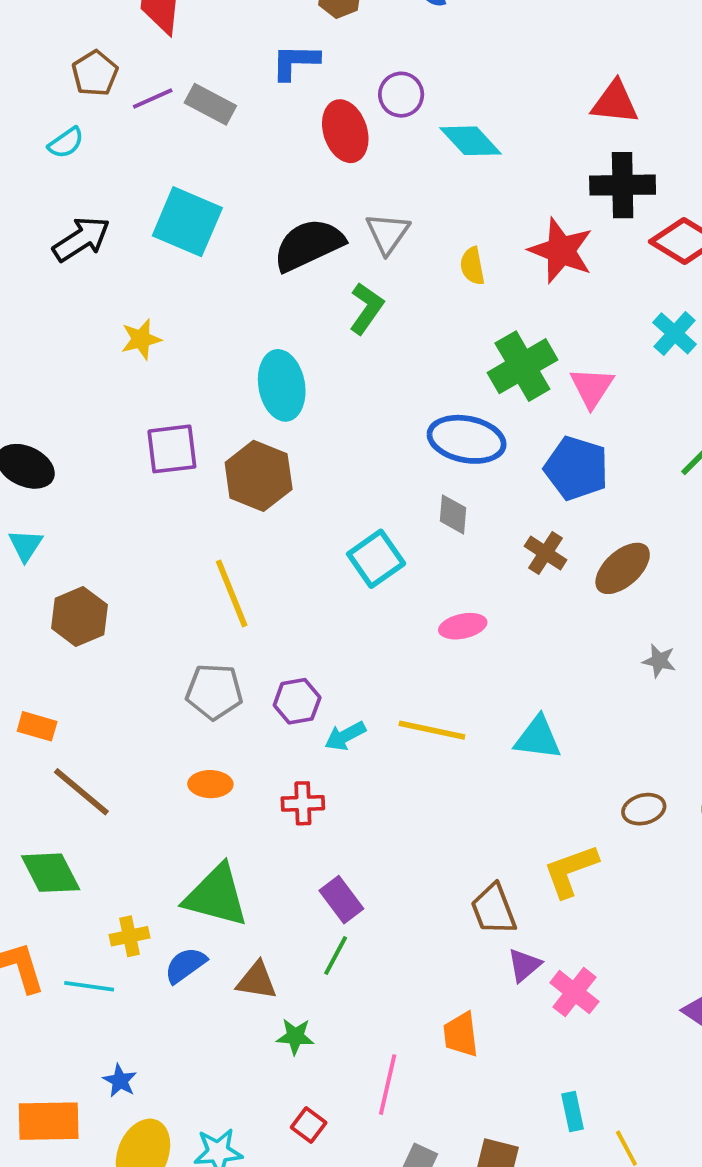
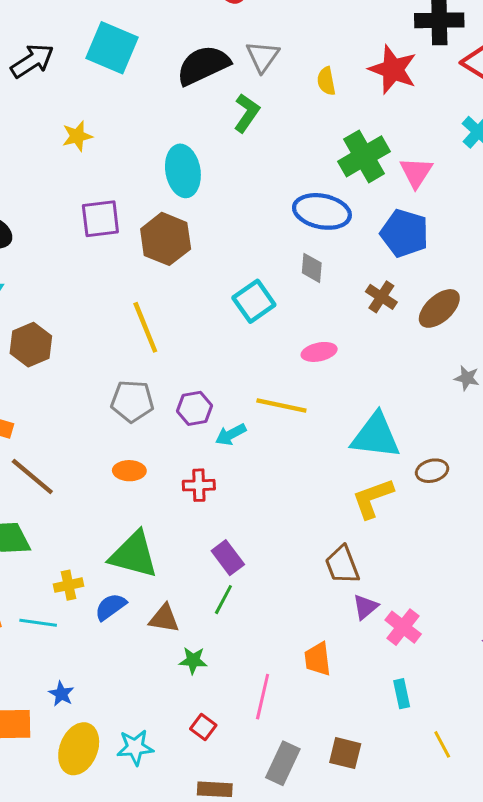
yellow line: (432, 730) -> (281, 406), moved
cyan triangle: (538, 738) -> (376, 436), size x1.4
brown ellipse: (644, 809) -> (432, 471), moved
yellow L-shape: (571, 871) -> (373, 498), moved
cyan rectangle: (573, 1112) -> (402, 694), moved

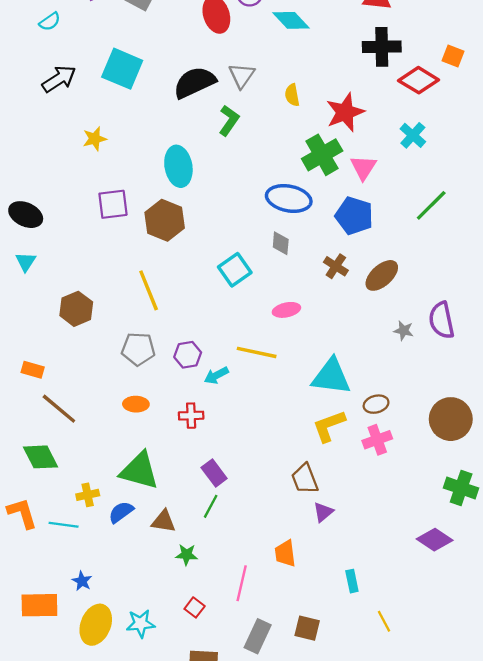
red star: (393, 70) -> (345, 112), moved, turned 30
brown hexagon: (31, 345) -> (76, 309), moved
pink cross: (403, 627) -> (377, 440), moved, turned 32

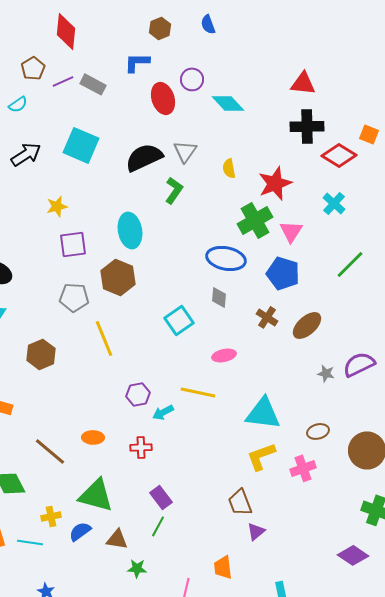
purple square: (113, 204) -> (73, 244), moved
purple semicircle: (442, 320) -> (359, 364), turned 76
gray pentagon: (138, 349) -> (74, 297), moved
brown ellipse: (376, 404) -> (318, 431), moved
brown line: (59, 409) -> (50, 451), moved

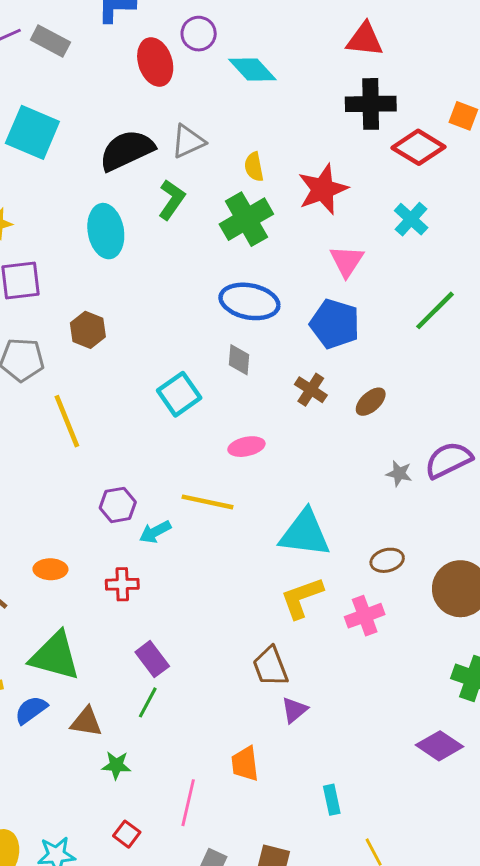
gray triangle: (185, 151) -> (188, 141), turned 30
green cross: (255, 220) -> (246, 219), moved
cyan ellipse: (130, 230) -> (106, 231), moved
brown hexagon: (118, 277) -> (88, 330), size x0.7
brown ellipse: (307, 325) -> (371, 402), size x0.7

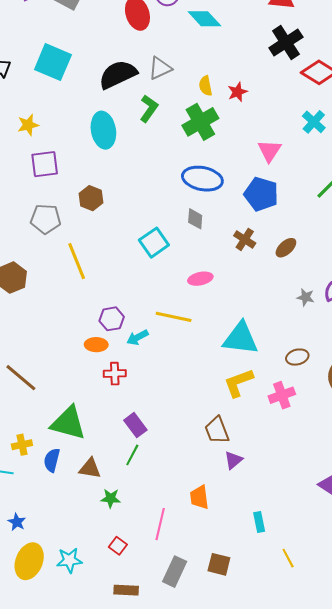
black cross: (371, 104) -> (286, 42), turned -32
red star: (323, 189) -> (237, 92), moved, size x0.6
orange ellipse: (50, 569) -> (96, 345), moved
blue semicircle: (31, 710) -> (52, 460), turned -40

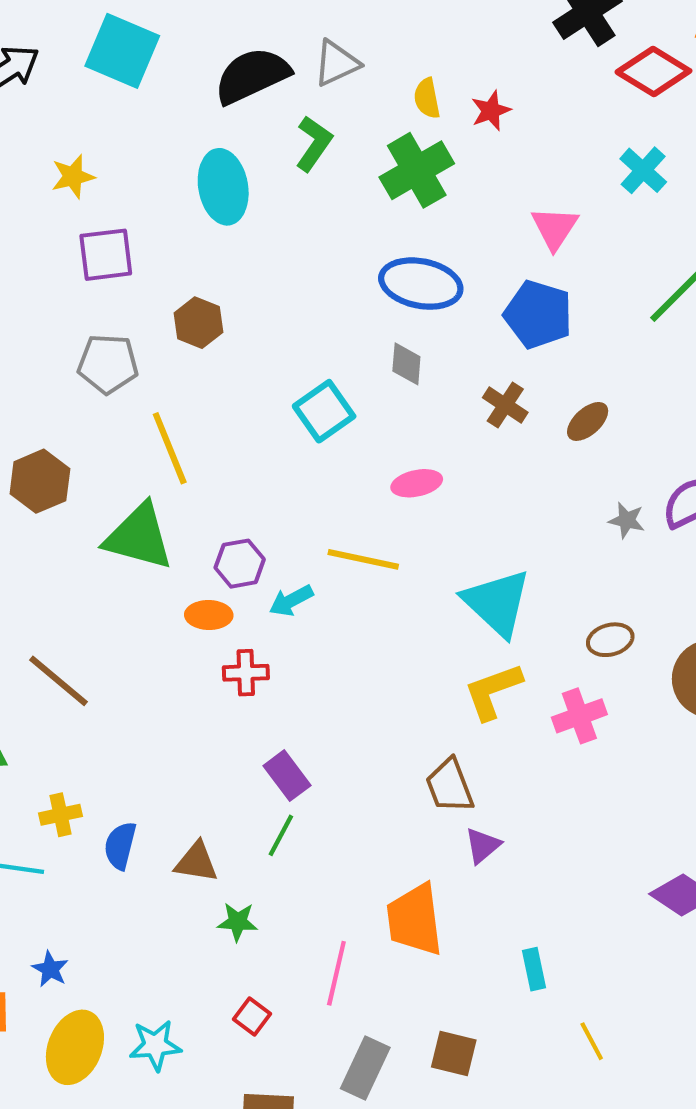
cyan triangle: (241, 338) -> (497, 603), turned 36
green triangle: (68, 423) -> (139, 537), moved
orange trapezoid: (199, 497) -> (415, 920), size x1.5

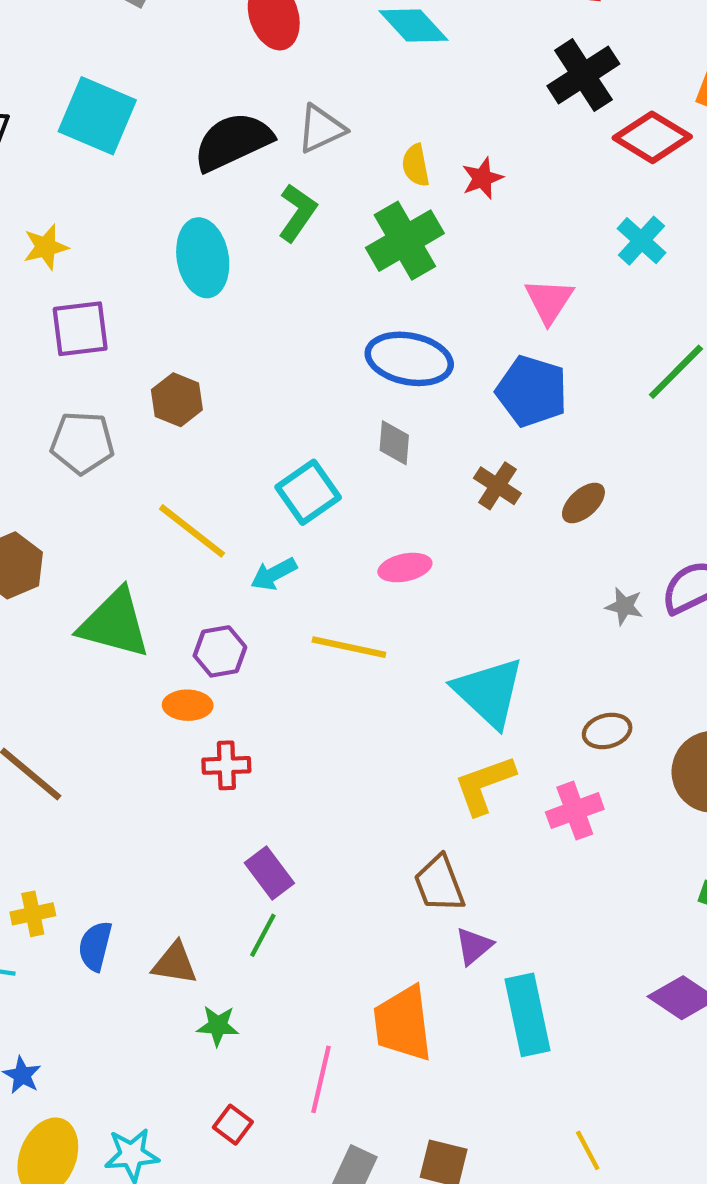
yellow line: (170, 448) -> (192, 531), moved, turned -30
cyan arrow: (291, 601) -> (274, 574), moved
cyan rectangle: (534, 969) -> (528, 1015), moved, size x1.8

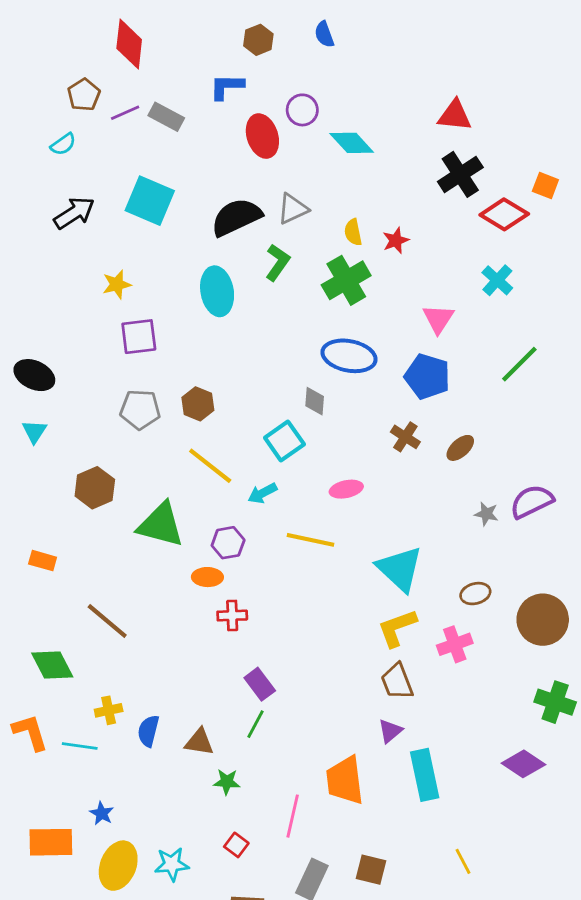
brown hexagon: (177, 400) -> (198, 404), moved
gray diamond: (394, 443) -> (315, 401), moved
brown trapezoid: (439, 884) -> (397, 681), moved

